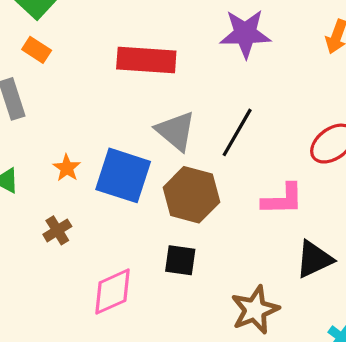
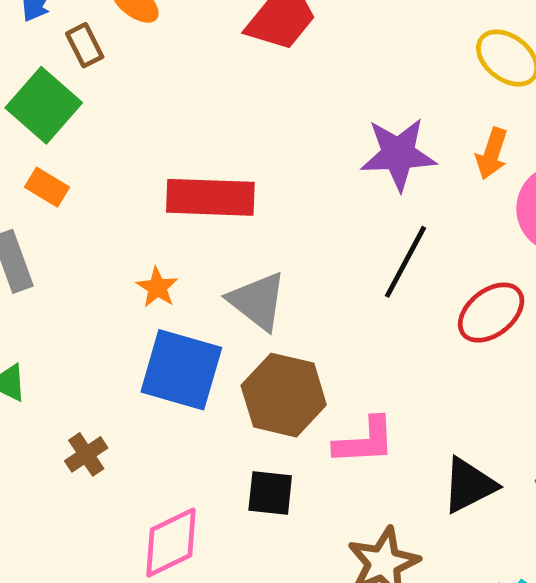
purple star: (245, 34) -> (398, 154), moved
black line: (237, 132) -> (406, 262), moved
orange star: (67, 168) -> (157, 287), moved
pink L-shape: (283, 199) -> (365, 441), moved

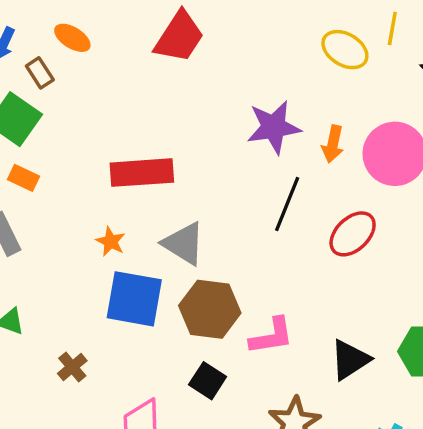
orange arrow: (492, 154) -> (333, 144), moved
black square: (270, 493) -> (208, 381), turned 33

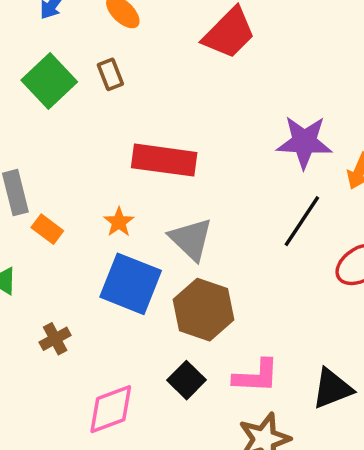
brown rectangle: (40, 73) -> (110, 74), moved
orange rectangle: (24, 178) -> (47, 229), moved
pink L-shape: (272, 336) -> (256, 376), moved

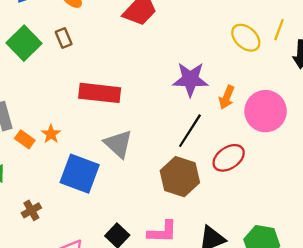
orange star: (119, 222) -> (51, 134), moved
brown hexagon: (203, 310) -> (180, 177), moved

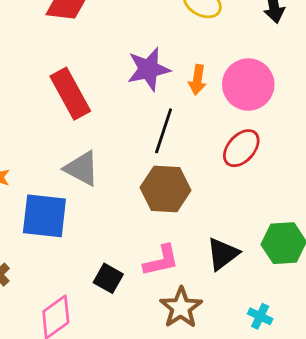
red rectangle: (100, 93) -> (70, 94), moved, turned 69
red ellipse: (229, 158) -> (241, 148), moved

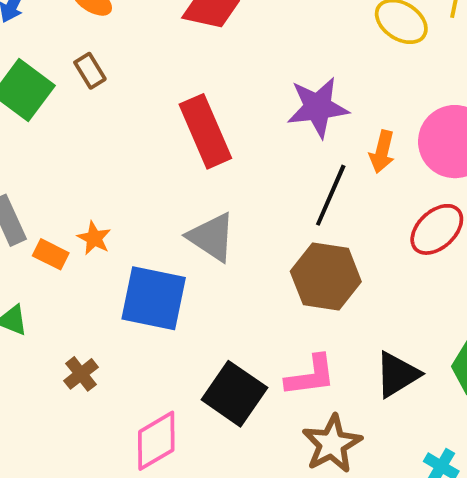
orange arrow: (197, 80) -> (382, 152), moved
black square: (108, 278) -> (234, 394), size x1.5

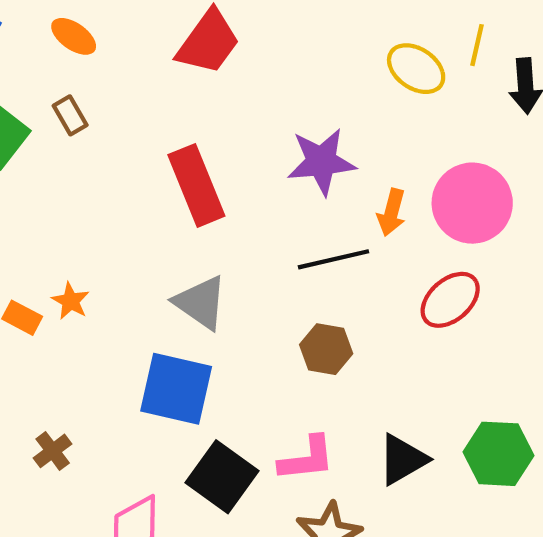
black line: (331, 195) -> (333, 259), turned 52
brown hexagon: (326, 276) -> (326, 349), size x0.7
blue square: (154, 298) -> (176, 389), moved

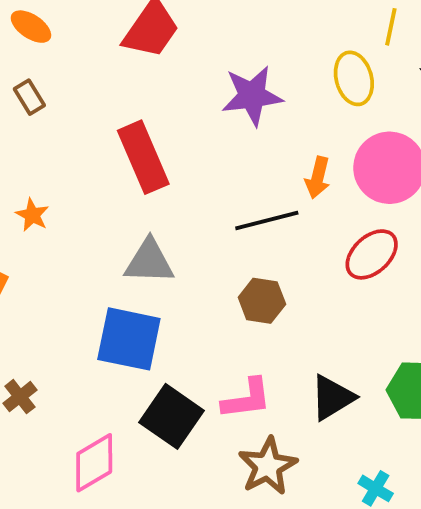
yellow ellipse: (416, 69) -> (354, 78), moved, turned 42
purple star: (321, 162) -> (252, 96), moved
orange star: (71, 301) -> (32, 215), moved
gray triangle: (201, 303) -> (149, 262), turned -32

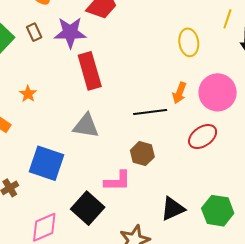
yellow ellipse: (354, 78) -> (189, 42), moved
purple star: (252, 96) -> (70, 33), moved
blue square: (129, 339) -> (46, 163), moved
pink L-shape: (247, 399) -> (117, 181), moved

